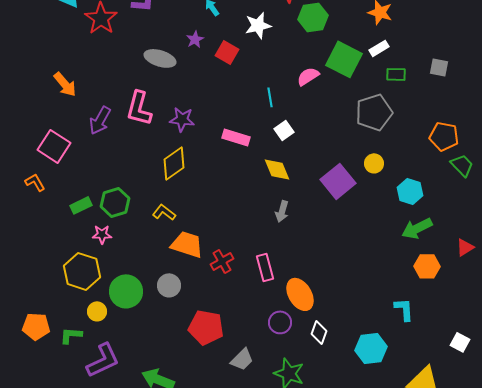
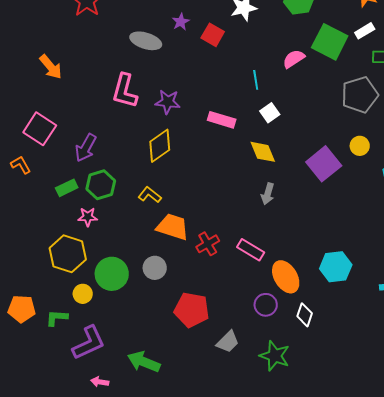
purple arrow: (100, 120) -> (86, 148), moved
pink rectangle: (265, 267) -> (251, 250), turned -44
cyan hexagon: (371, 348) -> (336, 267), moved

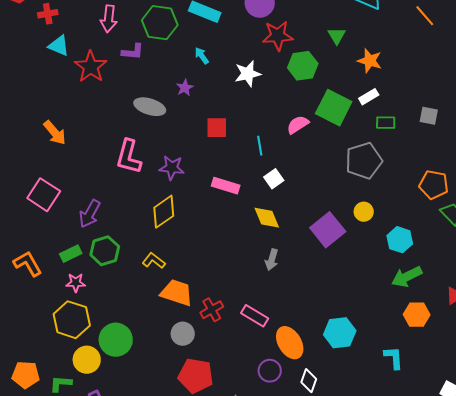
red square: (213, 35) -> (217, 128), moved, turned -30
orange L-shape: (21, 165) -> (28, 264), moved, size x1.4
pink star: (88, 217) -> (76, 283), moved
gray circle: (155, 268) -> (183, 334), moved
yellow circle: (83, 294) -> (87, 360), size x1.4

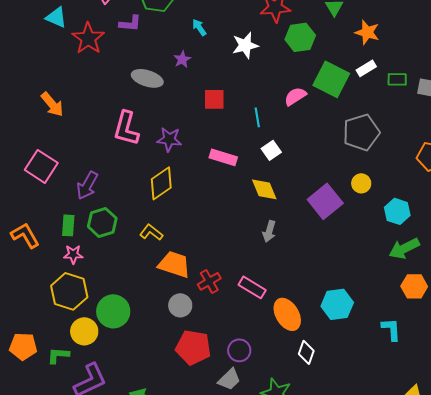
green rectangle: (386, 123) -> (397, 79), moved
green rectangle: (71, 254) -> (68, 225), turned -60
purple circle: (270, 371) -> (239, 350), moved

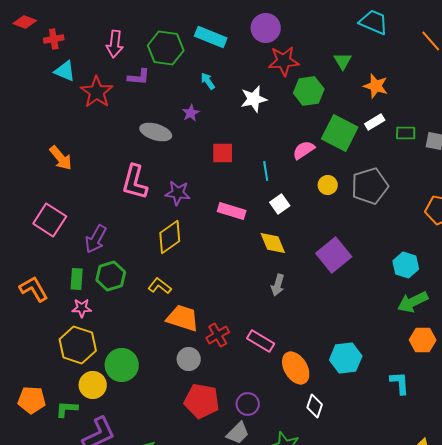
yellow circle: (361, 183) -> (328, 185), moved

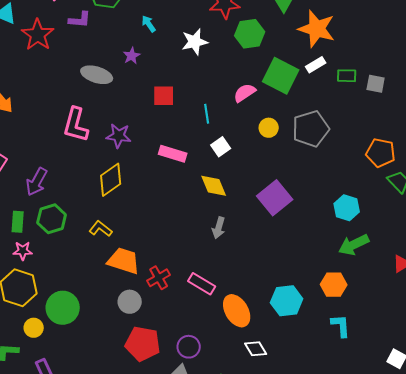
orange star: (376, 86) -> (317, 29), size x1.5
orange hexagon: (423, 340) -> (334, 285), moved
yellow circle: (93, 385) -> (34, 328), size x0.7
white diamond: (315, 406) -> (256, 349), turned -50

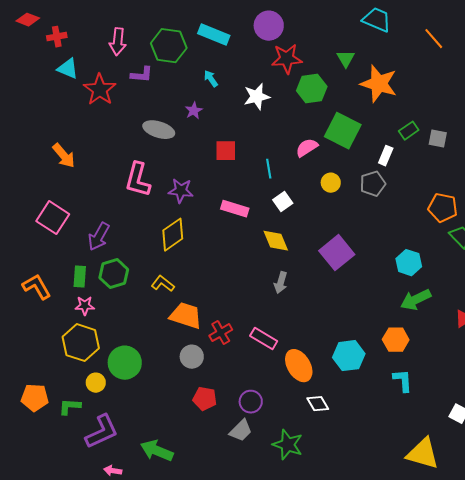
white rectangle: (316, 65) -> (386, 156), moved, turned -36
green rectangle: (347, 76) -> (409, 131), turned -36
gray pentagon: (311, 129) -> (373, 184), size x0.7
red pentagon: (143, 344) -> (205, 399), size x0.7

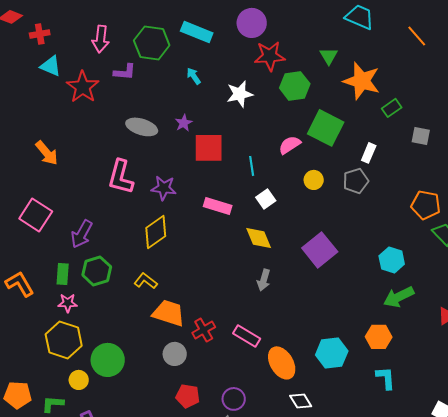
purple star: (194, 111) -> (184, 123), moved
green rectangle: (409, 131) -> (392, 108), moved
red square: (226, 151) -> (209, 148), size x1.4

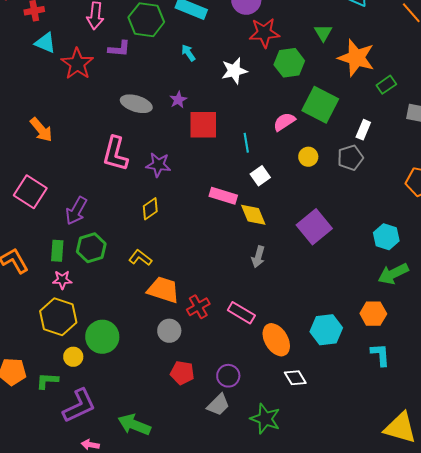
pink rectangle: (218, 206) -> (223, 196), moved
yellow diamond: (156, 232) -> (150, 209), size x0.7

